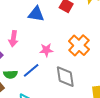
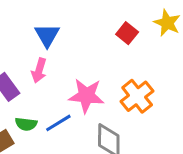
blue triangle: (36, 14) -> (47, 35), moved, turned 42
pink star: (46, 50) -> (86, 96), size x1.6

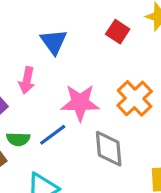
blue triangle: (47, 35) -> (54, 42), moved

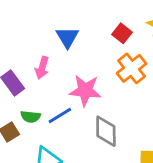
orange cross: (135, 98) -> (132, 68), moved

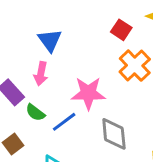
blue triangle: (67, 37) -> (50, 40), moved
green semicircle: (30, 117) -> (35, 112), moved, turned 36

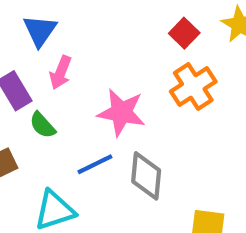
blue triangle: (50, 40) -> (40, 31), moved
blue line: (64, 122) -> (95, 164), moved

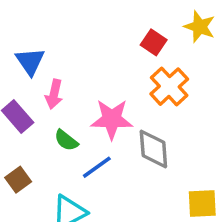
green semicircle: (42, 125) -> (66, 140), moved
gray diamond: (146, 176) -> (153, 149), moved

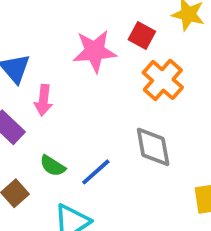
pink star: (112, 119) -> (95, 51), moved
green semicircle: (66, 140) -> (53, 166), moved

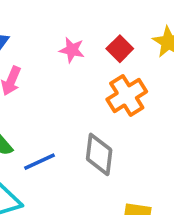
pink star: (95, 51) -> (72, 50), size x0.6

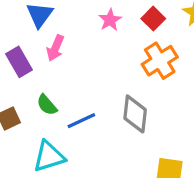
pink star: (72, 50) -> (110, 20), turned 30

